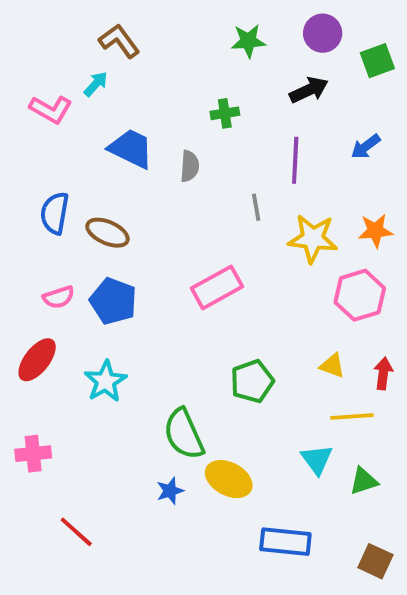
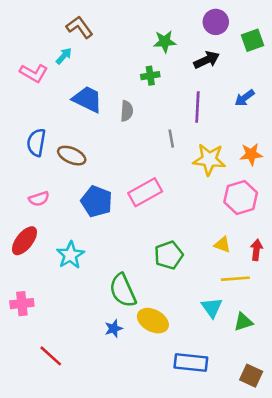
green star: (248, 41) -> (165, 42), moved
blue pentagon: (113, 301) -> (97, 201), moved

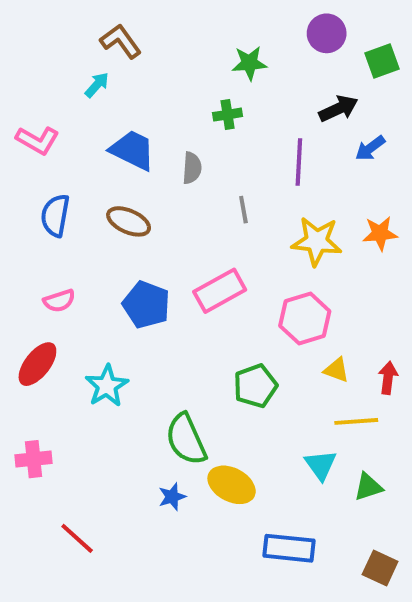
black arrow: (207, 60) -> (338, 109), moved
pink L-shape: (34, 73) -> (37, 140), moved
gray line: (171, 139) -> (243, 210), moved
brown ellipse: (72, 156) -> (129, 221), moved
pink hexagon: (241, 197) -> (305, 318), moved

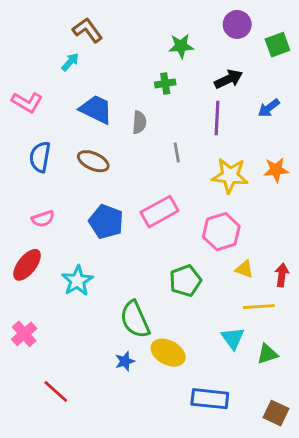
black arrow: (338, 109) -> (229, 79), moved
pink cross: (34, 459) -> (24, 334), turned -35

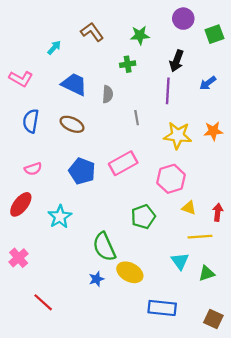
brown L-shape: (87, 30) -> (92, 32), moved
black arrow: (229, 79) -> (177, 61), turned 135

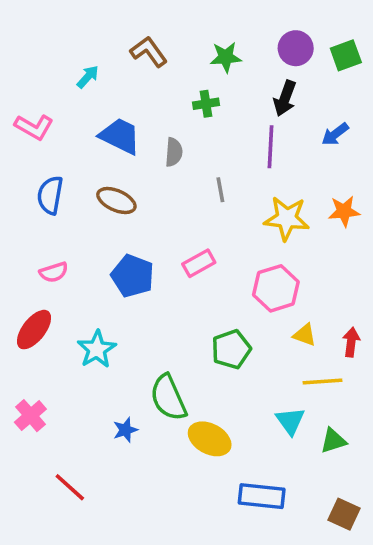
purple circle: (183, 19) -> (296, 48), moved
pink rectangle: (123, 163) -> (199, 263), size x0.7
blue star: (96, 279) -> (125, 430), moved

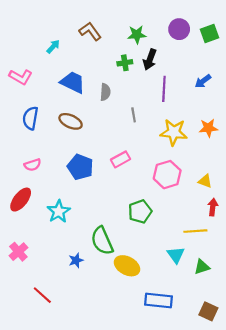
black arrow: (285, 98) -> (150, 60), moved
yellow triangle: (305, 335) -> (205, 181), moved

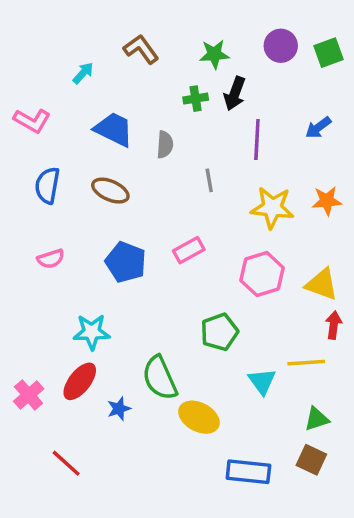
yellow triangle: (205, 181) -> (322, 284), size x1.5
red ellipse: (21, 200) -> (80, 381), moved
cyan star: (59, 211) -> (92, 332), turned 30
cyan triangle: (176, 255) -> (262, 381), moved
brown square: (208, 311) -> (311, 460), moved

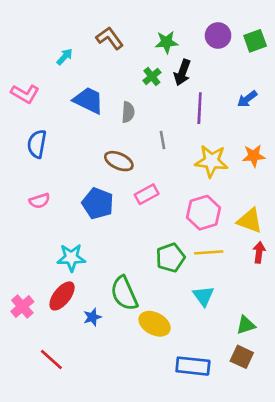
green cross: (196, 99) -> (152, 76), turned -30
brown ellipse: (110, 191) -> (119, 161), moved
yellow line: (306, 363) -> (209, 252), moved

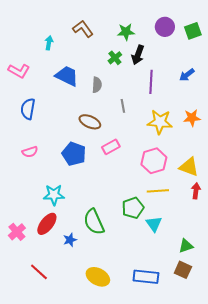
cyan arrow: (65, 57) -> (49, 43), turned -32
green pentagon: (170, 258) -> (133, 208), moved
yellow ellipse: (155, 324) -> (98, 277), moved

